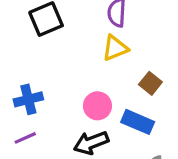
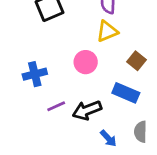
pink circle: (97, 106) -> (86, 62), moved
purple line: (25, 138) -> (56, 106), moved

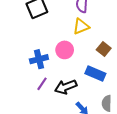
blue cross: (35, 74) -> (39, 59), moved
purple line: (56, 106) -> (42, 84), turned -32

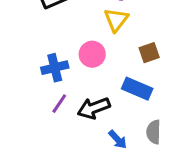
yellow triangle: (81, 26) -> (116, 20), turned -30
brown square: (104, 49) -> (149, 53), turned 32

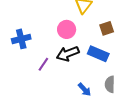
blue cross: (55, 68) -> (21, 39), moved
black arrow: (94, 108) -> (68, 54), moved

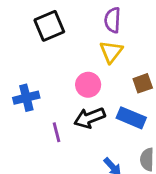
purple line: (43, 64) -> (57, 132), turned -48

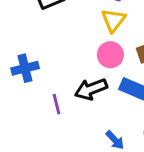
pink circle: (88, 85) -> (110, 55), moved

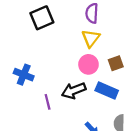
blue cross: (25, 68) -> (24, 75), turned 36

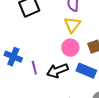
purple line: (48, 102) -> (34, 68), moved

